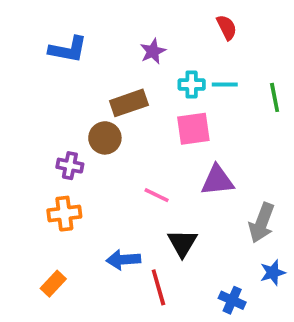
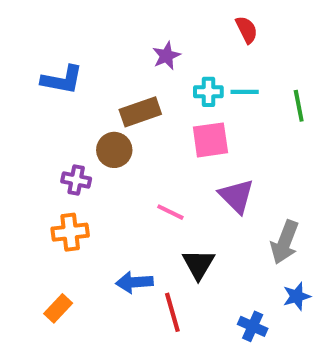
blue L-shape: (68, 49) -> (62, 80), moved
purple triangle: (217, 180) -> (237, 196), turned 51

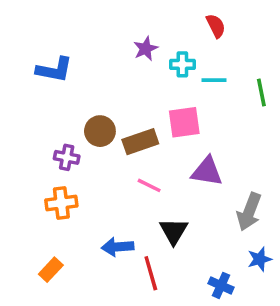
cyan cross: (208, 92) -> (182, 64), moved
brown rectangle: (140, 112) -> (140, 142), moved
purple triangle: (237, 196) -> (207, 171), turned -36

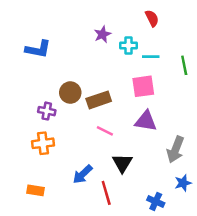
pink square: (184, 122) -> (143, 86), moved
blue arrow: (118, 247) -> (83, 174), turned -40
orange rectangle: (51, 270) -> (36, 190), turned 56

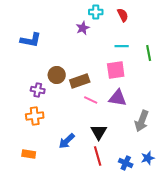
cyan cross: (128, 45) -> (96, 12), moved
pink line: (105, 131) -> (91, 100), moved
blue star: (183, 183) -> (148, 158), moved
red line: (106, 193) -> (98, 156), moved

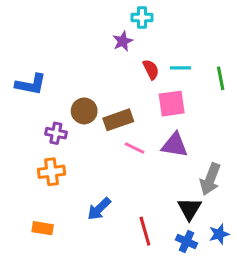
red semicircle: (123, 15) -> (151, 69), moved
blue L-shape: (31, 40) -> (31, 84), moved
black triangle: (99, 132) -> (189, 209), moved

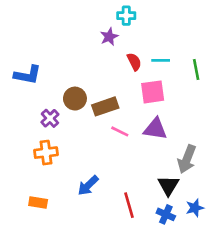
purple cross: (56, 133) -> (50, 118), turned 36

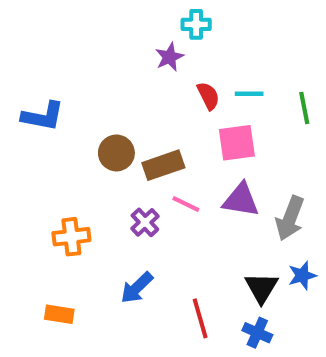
purple cross: (50, 118) -> (145, 222), moved
gray arrow: (187, 159) -> (290, 218), moved
blue star: (195, 208) -> (302, 276), moved

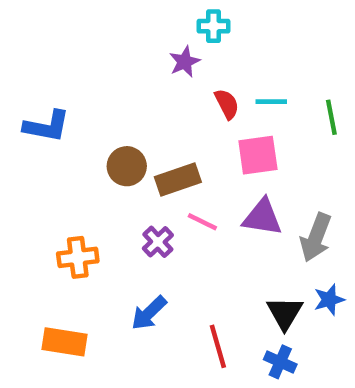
orange rectangle: (59, 314) -> (64, 342), size x1.4

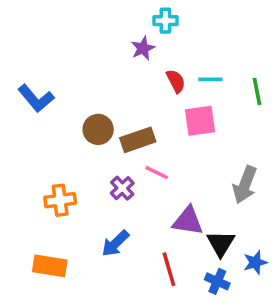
blue L-shape: (47, 126) -> (36, 98), turned 39
purple triangle: (262, 217) -> (188, 221), moved
blue star: (329, 300) -> (255, 262), moved

